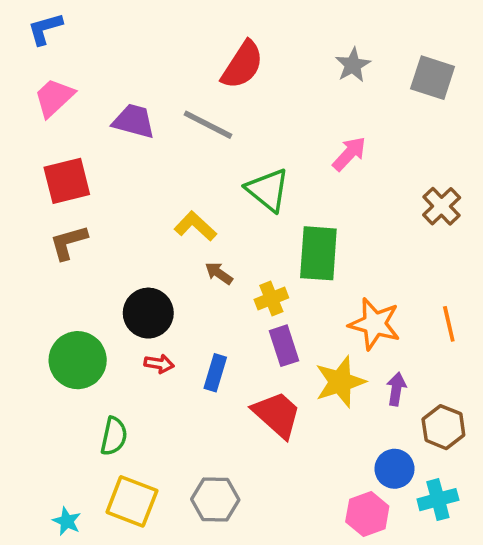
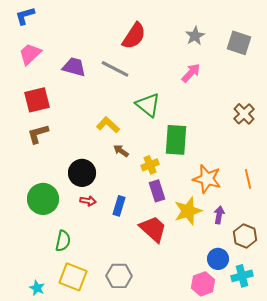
pink arrow: (349, 154) -> (191, 73), moved

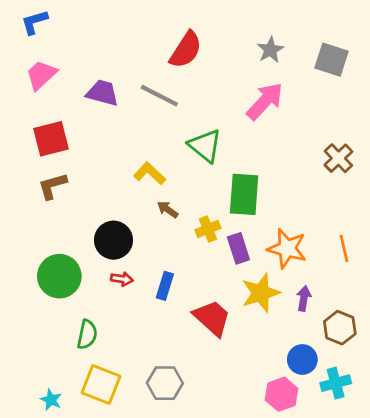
pink arrow: (191, 73) -> (265, 101), size x1.4
purple rectangle: (157, 191) -> (238, 248), moved

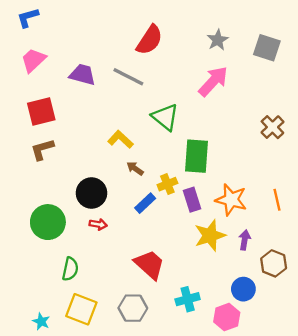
blue rectangle: (165, 286) -> (145, 203), moved, turned 30
red trapezoid: (212, 318) -> (150, 265), moved
cyan cross: (336, 383) -> (188, 299), moved

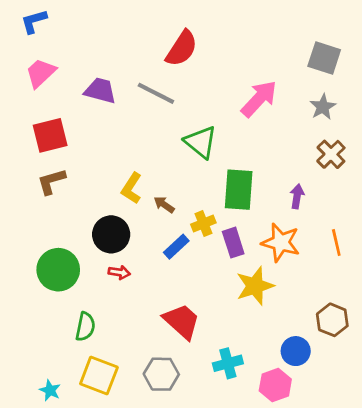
gray star: (218, 40) -> (323, 107), moved
yellow L-shape: (121, 139) -> (131, 188), moved, turned -100
purple arrow: (245, 240) -> (297, 196), moved

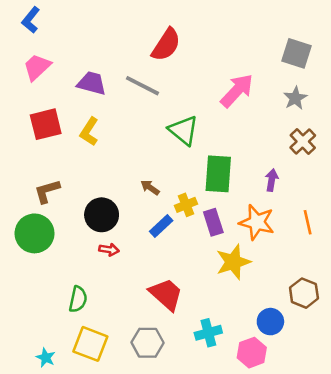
blue L-shape: (34, 21) -> (31, 20), turned -35
brown L-shape: (51, 181) -> (47, 191), moved
yellow L-shape: (131, 188) -> (89, 132), moved
green circle: (58, 270) -> (35, 233), moved

